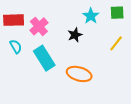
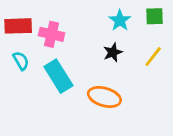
pink cross: (39, 26) -> (52, 34), turned -36
black star: (75, 35) -> (113, 52), moved

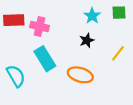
yellow line: (153, 57) -> (118, 53), moved
cyan semicircle: (21, 61) -> (16, 76), moved, size x1.5

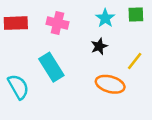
pink cross: (40, 27) -> (57, 23), moved
orange ellipse: (80, 75) -> (110, 84), moved

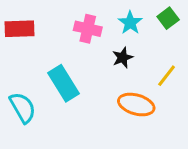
green square: (136, 14) -> (168, 18), turned -35
pink cross: (57, 23) -> (88, 29), moved

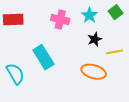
black star: (123, 58) -> (95, 39), moved
yellow line: (167, 76) -> (114, 52), turned 42

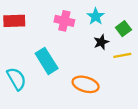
green square: (116, 12) -> (123, 29), moved
orange ellipse: (94, 72) -> (86, 84), moved

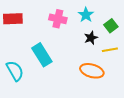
orange ellipse: (86, 84) -> (92, 71), moved

